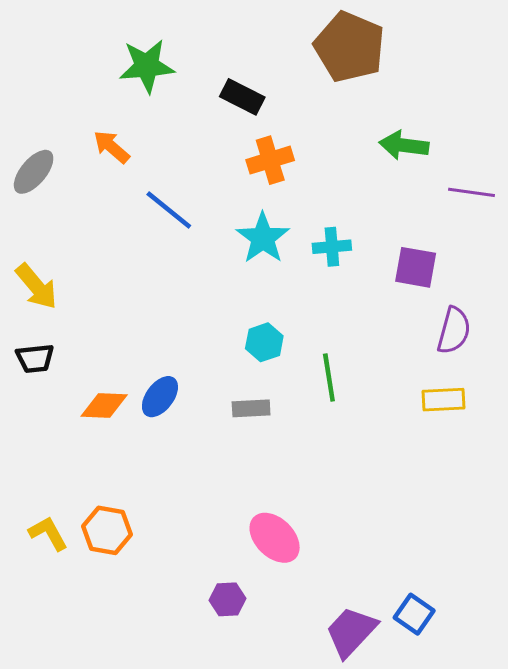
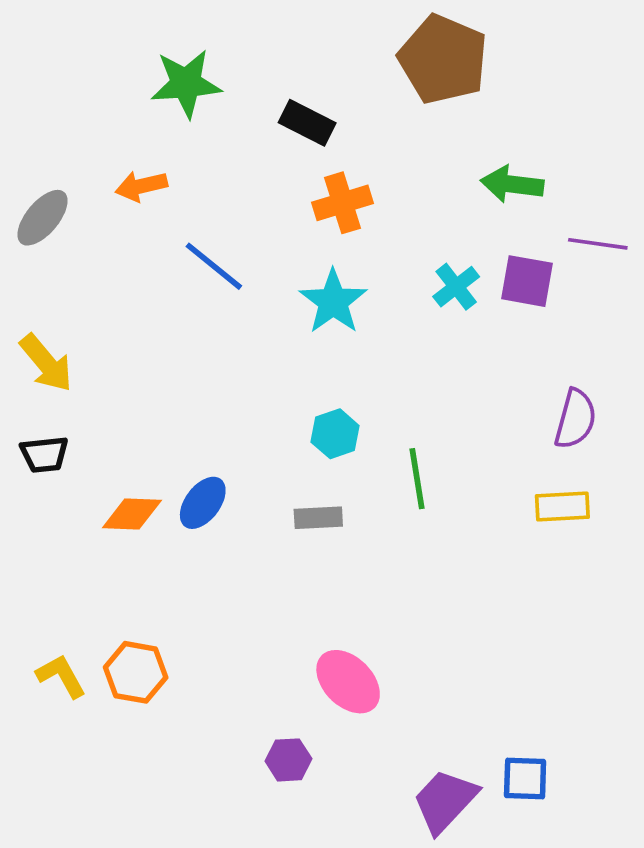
orange arrow: (111, 147) -> (141, 186), turned -54
cyan cross: (332, 247) -> (456, 287), moved, turned -33
purple square: (416, 267) -> (527, 281), moved
blue square: (414, 614) -> (525, 779), turned -33

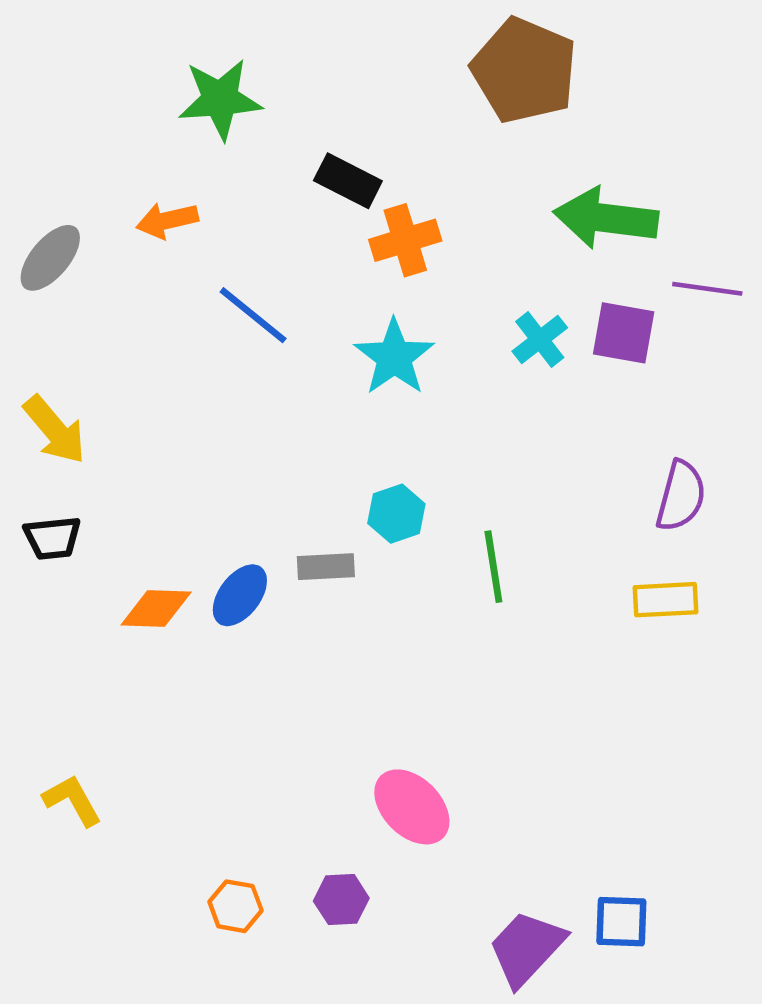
black rectangle: (307, 123) -> (348, 181), moved
green arrow: (512, 184) -> (606, 218), size x1.4
gray rectangle: (318, 518) -> (326, 567), moved
orange hexagon: (136, 672) -> (235, 906), moved, size x0.7

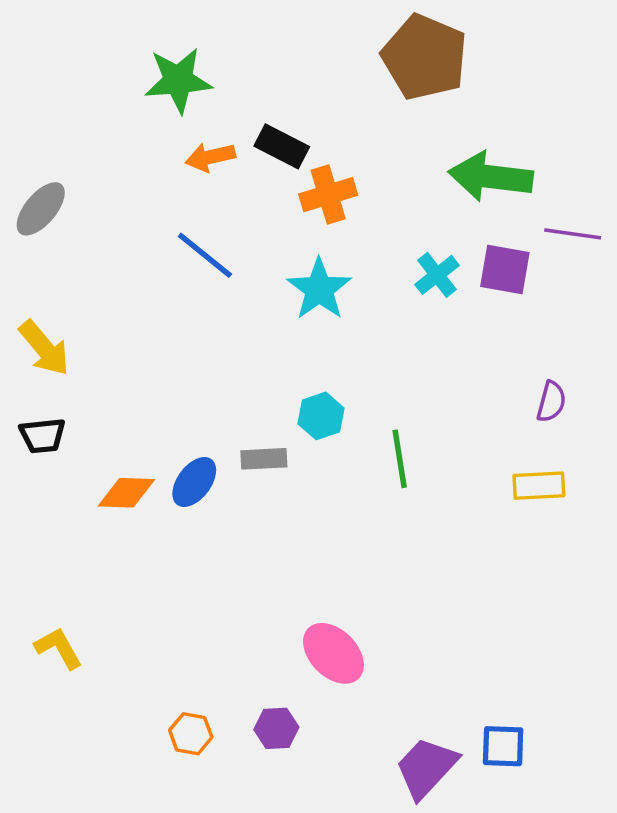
orange arrow: (167, 220) -> (210, 157), moved
purple semicircle: (681, 496) -> (551, 402), size x0.7

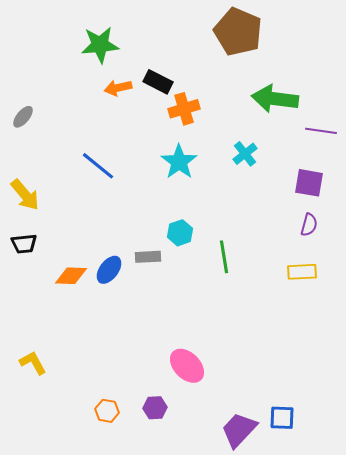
gray ellipse: (41, 209) -> (23, 117), size x0.7
blue line: (205, 255) -> (98, 166), moved
purple square: (505, 270) -> (309, 183), moved

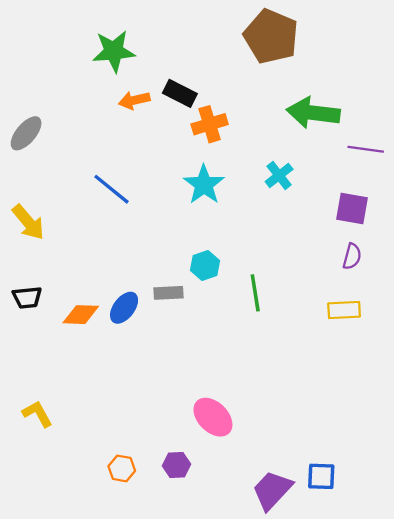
gray ellipse: (23, 117) -> (26, 133), size x1.4
black trapezoid: (24, 244) -> (27, 297), moved

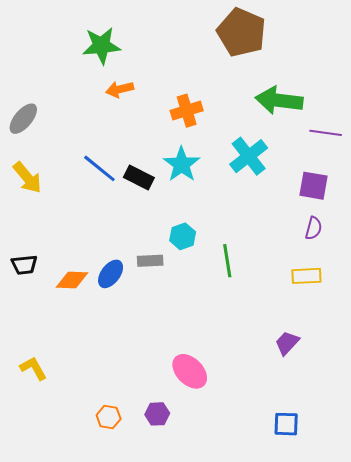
black rectangle: (180, 93) -> (139, 178), moved
cyan cross: (279, 175) -> (249, 156), size x1.5
yellow arrow: (28, 222) -> (27, 178), moved
purple trapezoid: (272, 490) -> (287, 343), moved, size x0.7

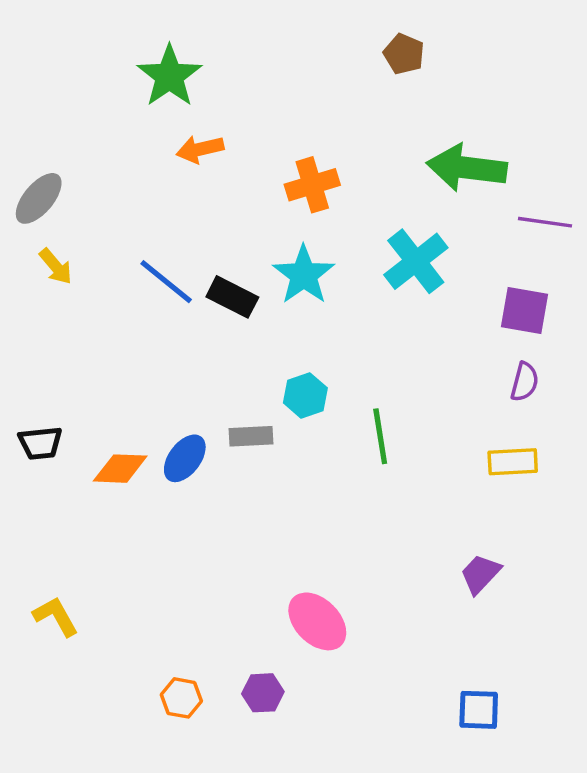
brown pentagon: (241, 32) -> (404, 54), size x0.5
green star: (101, 46) -> (169, 76), turned -30
yellow arrow: (27, 178) -> (56, 266), moved, size x0.7

